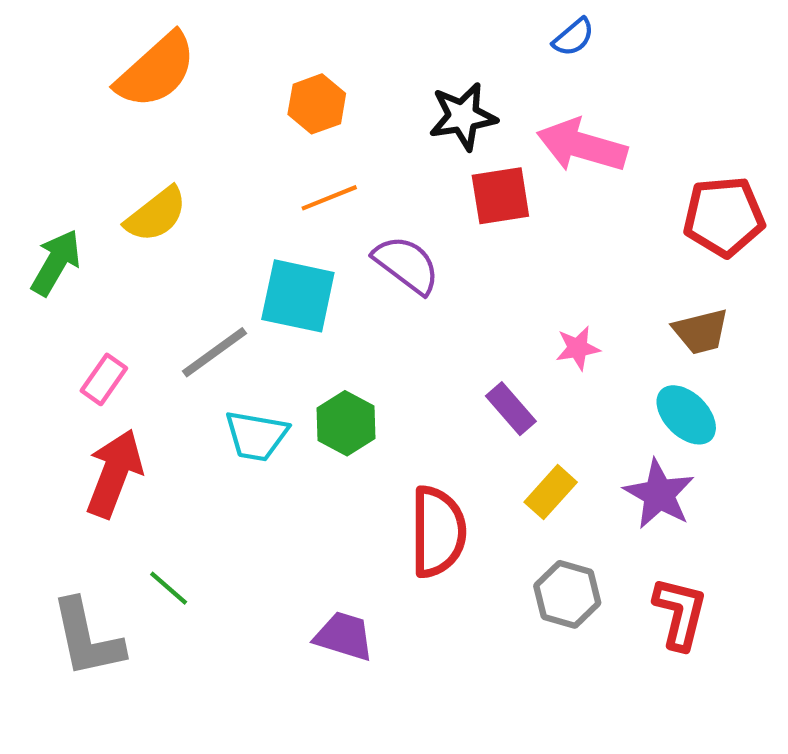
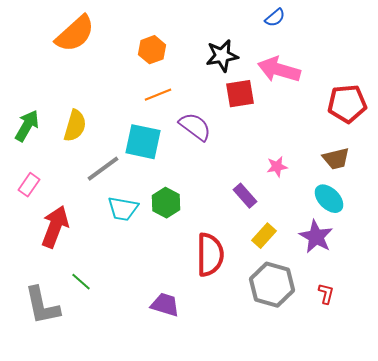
yellow semicircle: (156, 215) -> (75, 126), moved, turned -36
pink rectangle: (104, 379) -> (29, 185), moved
gray hexagon: (567, 594) -> (272, 285), size x1.4
red L-shape: (680, 613) -> (326, 294), size x0.6

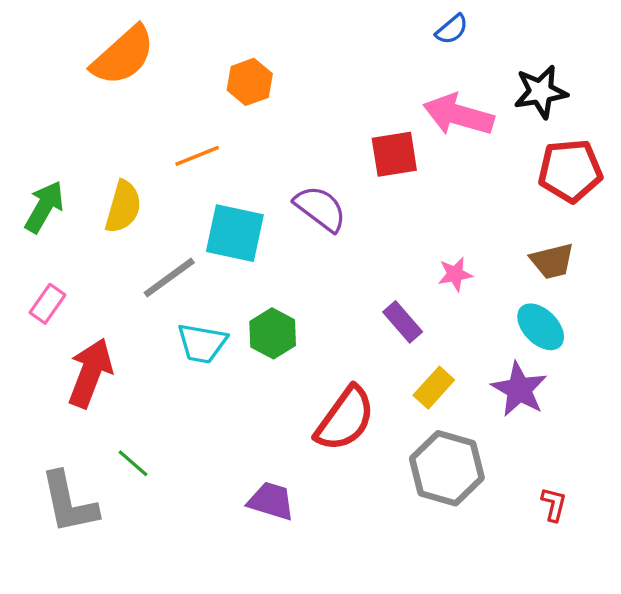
black star: (222, 56) -> (541, 92), moved
orange line: (158, 95) -> (197, 156), moved
red semicircle: (210, 255) -> (345, 419), turned 36
red L-shape: (326, 294) -> (554, 504), moved

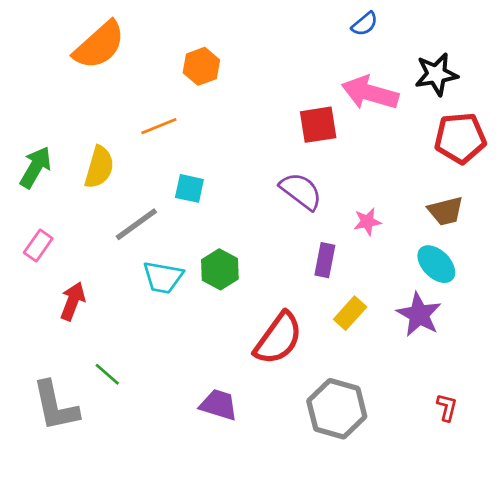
purple semicircle: (320, 208) -> (301, 191), moved
cyan square: (235, 233) -> (189, 188), size x0.6
purple rectangle: (403, 322) -> (325, 260), turned 52
red arrow: (90, 373) -> (73, 301), size x0.7
gray hexagon: (447, 468) -> (337, 409), moved

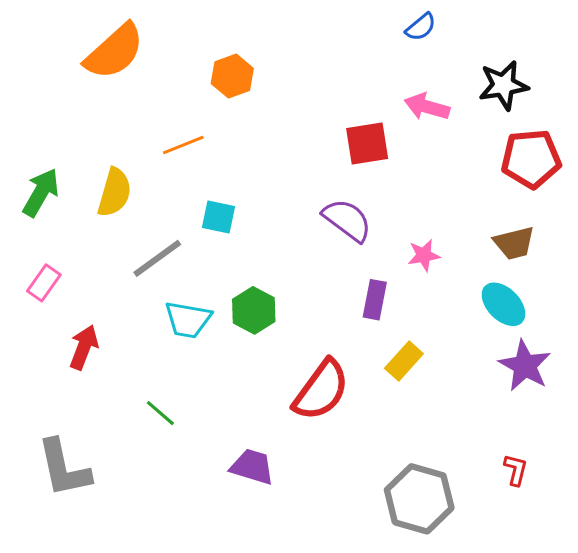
pink arrow: (370, 93) -> (427, 107), size x0.7
purple star: (419, 315) -> (525, 366), moved
green line: (107, 374) -> (160, 413), moved
gray hexagon: (337, 409) -> (419, 499), moved

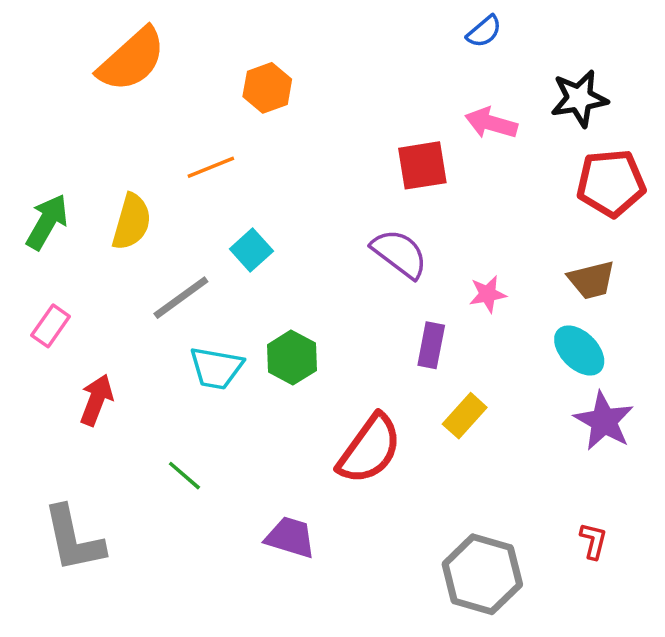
cyan square: (219, 217) -> (251, 250), turned 36

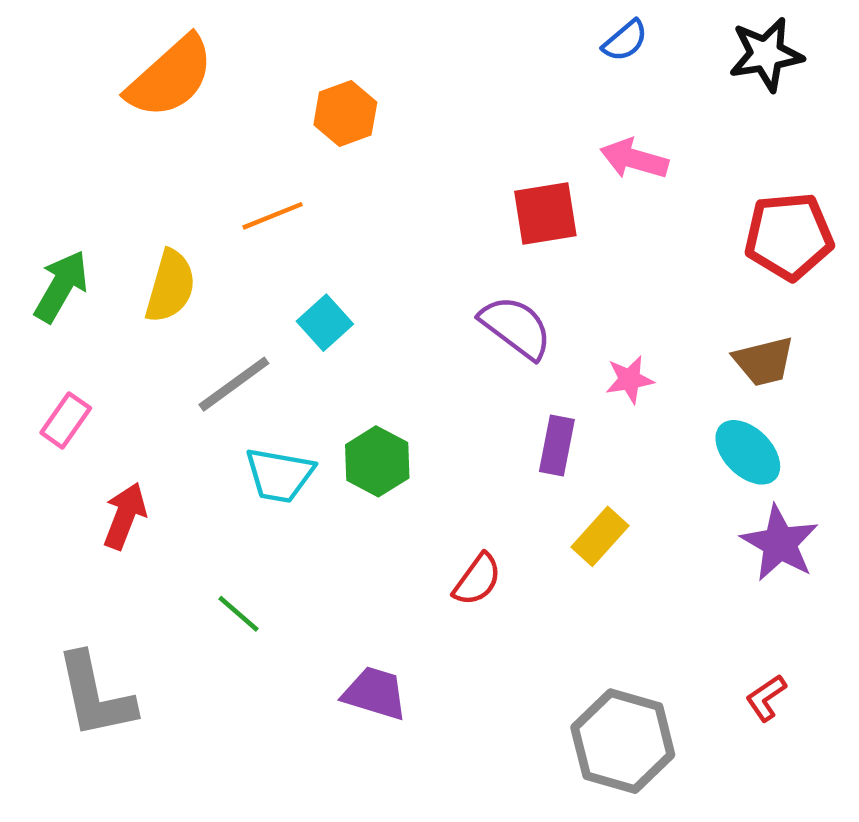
black star: (579, 98) -> (766, 54), moved
red semicircle: (370, 449) -> (477, 580), size x0.6
red L-shape: (593, 541) -> (766, 698), turned -138

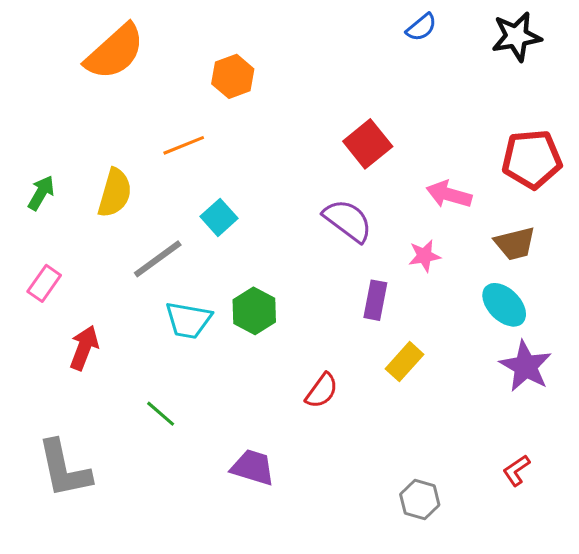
pink arrow: (634, 159) -> (449, 194), moved
red square: (545, 214) -> (368, 144), turned -30
green arrow: (61, 286) -> (41, 193), size x0.7
gray hexagon: (623, 741) -> (420, 500), size x0.6

